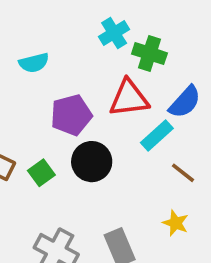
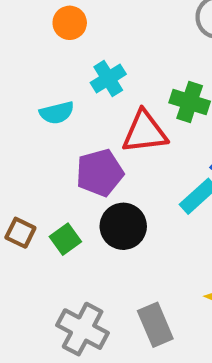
cyan cross: (114, 33) -> (108, 78), moved
red triangle: (129, 98) -> (145, 132), moved

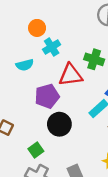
orange circle: (70, 23) -> (37, 28), moved
green square: (65, 239) -> (36, 150), moved

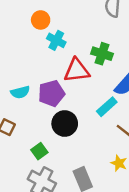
cyan cross: (52, 47) -> (56, 40), turned -30
cyan semicircle: (25, 65) -> (20, 92), moved

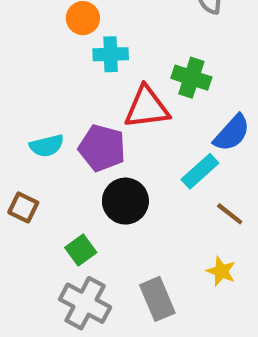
cyan cross: (56, 40) -> (111, 54), turned -30
purple pentagon: (51, 93) -> (102, 148), turned 30

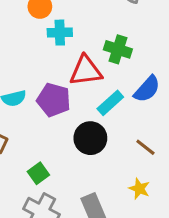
cyan rectangle: (200, 171) -> (110, 103), moved
black circle: (125, 201) -> (90, 138), moved

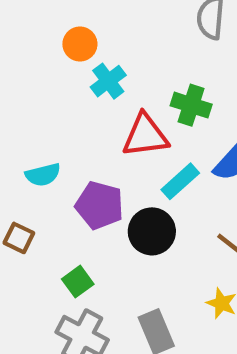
cyan cross: (60, 33) -> (108, 81), turned -35
purple pentagon: (54, 100) -> (100, 205), moved

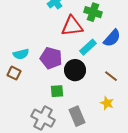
cyan semicircle: (43, 175) -> (21, 54), moved
green square: (78, 282) -> (57, 91), moved, turned 32

